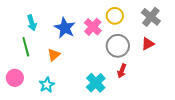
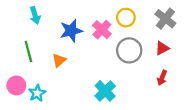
cyan arrow: (32, 23) -> (35, 15), moved
blue star: (65, 28) -> (71, 31), turned 30
red arrow: (122, 71) -> (162, 78), moved
cyan star: (47, 85) -> (37, 93), moved

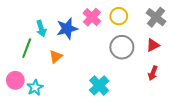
cyan arrow: (35, 15) -> (41, 29), moved
pink cross: (102, 30) -> (92, 17), moved
green line: (28, 52) -> (27, 48), turned 36

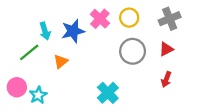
gray cross: (156, 17) -> (170, 19), turned 30
green line: (27, 48) -> (29, 52), turned 30

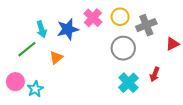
gray cross: (170, 19) -> (146, 25), moved
red triangle: (166, 49) -> (172, 44), moved
cyan cross: (108, 93) -> (128, 83), moved

